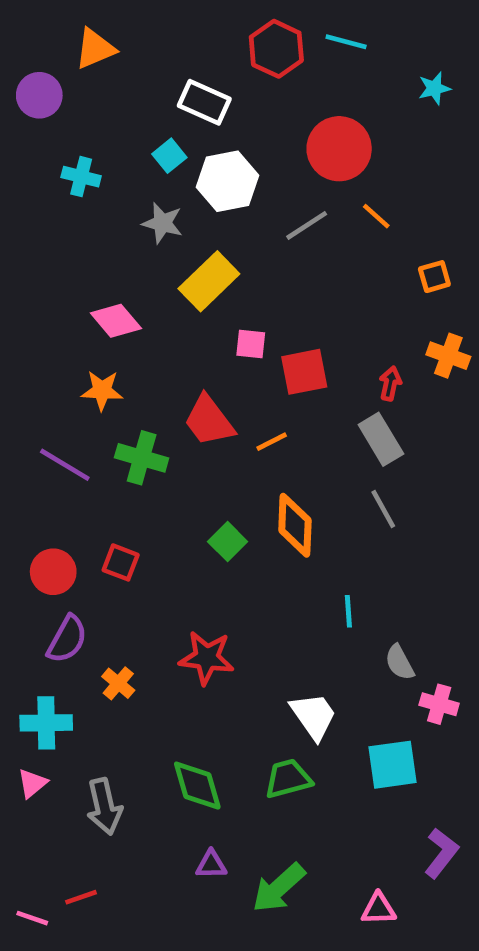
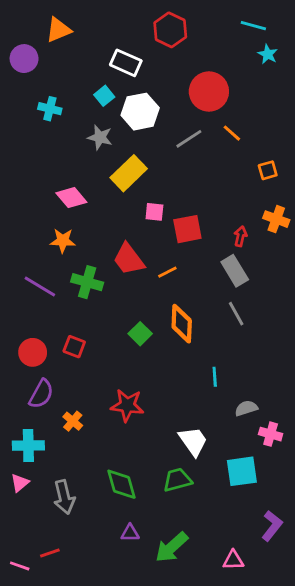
cyan line: (346, 42) -> (253, 26), moved
cyan star: (434, 88) -> (268, 54), turned -30
gray semicircle: (400, 662) -> (246, 408), turned 100

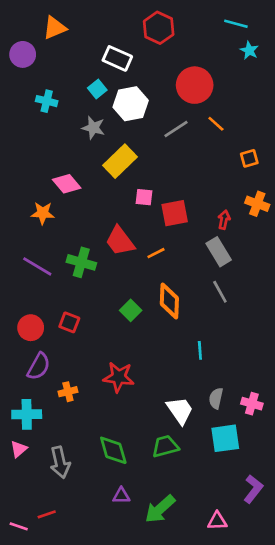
orange star: (63, 241) -> (43, 213), moved
gray semicircle: (246, 408) -> (216, 398), moved, turned -60
orange cross: (73, 421) -> (68, 392), turned 36

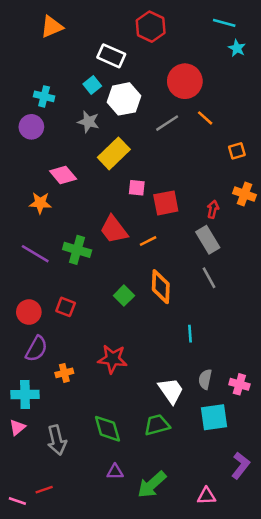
purple circle: (23, 54) -> (31, 127), moved

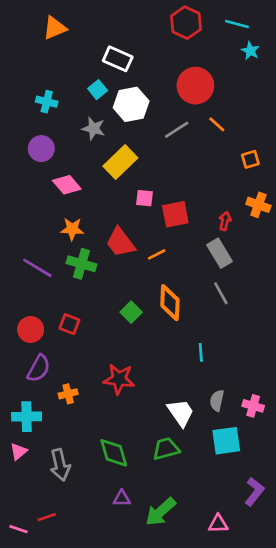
red hexagon: (151, 27) -> (186, 23), moved
purple circle: (31, 127) -> (41, 149), moved
orange star: (40, 203) -> (72, 229), moved

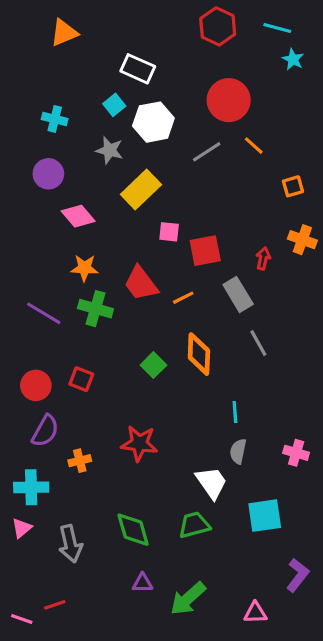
gray rectangle: (220, 253) -> (238, 294), moved
gray semicircle: (217, 401) -> (238, 451), moved
pink cross: (253, 406) -> (296, 453), moved

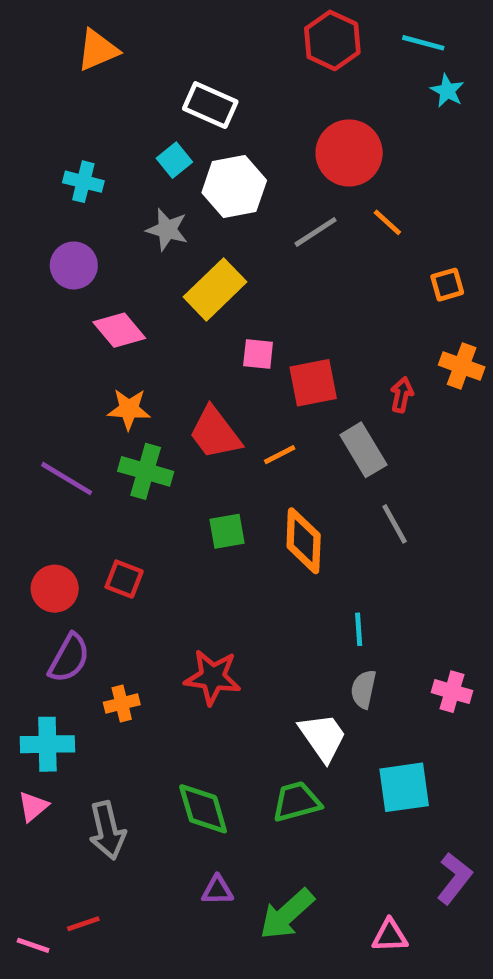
green square: (153, 365) -> (227, 531), moved, turned 35

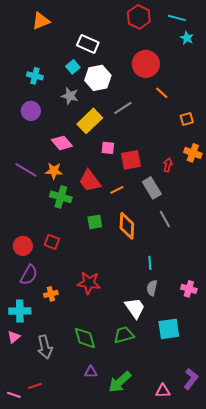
gray line: (316, 232) -> (123, 108), moved
pink diamond: (119, 330) -> (62, 143), moved
purple line: (67, 479) -> (26, 170), moved
purple L-shape: (454, 878) -> (191, 379), moved

